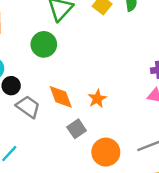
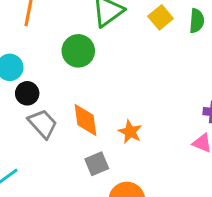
orange star: (97, 99) -> (130, 132), turned -30

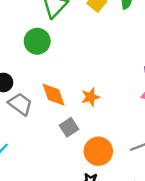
orange star: (130, 132) -> (90, 97), turned -30

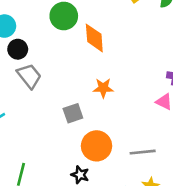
orange diamond: (54, 95) -> (94, 38), moved

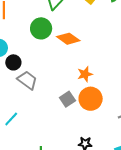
orange diamond: (94, 38) -> (68, 39), turned -35
orange circle: (97, 146) -> (91, 99), moved

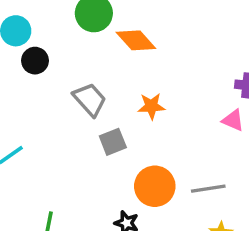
gray trapezoid: (27, 80) -> (90, 99), moved
orange circle: (91, 99) -> (155, 186), moved

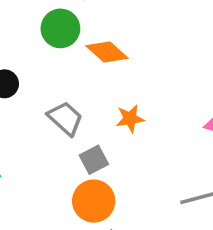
orange circle: (155, 186) -> (94, 201), moved

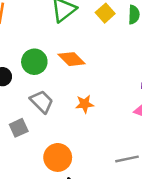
green circle: (60, 28) -> (34, 62), moved
gray square: (94, 160) -> (19, 128), moved

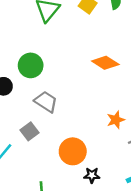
orange diamond: (72, 59) -> (105, 63), moved
orange star: (85, 104) -> (116, 120), moved

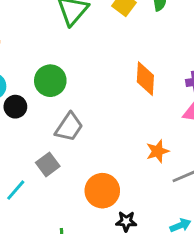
orange diamond: (105, 63) -> (145, 79), turned 60
gray trapezoid: (46, 102) -> (69, 127), turned 90

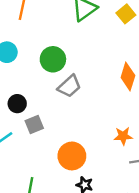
black circle: (15, 107) -> (17, 104), moved
gray trapezoid: (69, 127) -> (69, 86), moved

